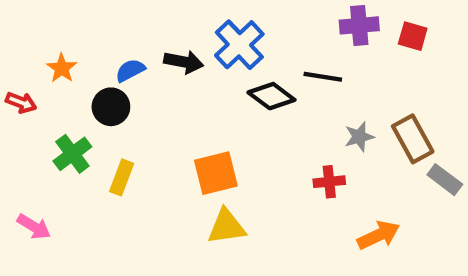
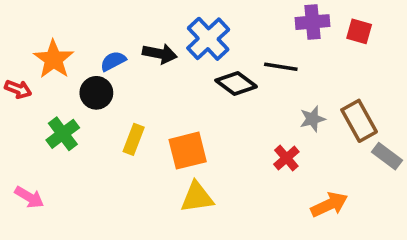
orange star: (62, 68) -> (54, 59), size x1.5
yellow rectangle: (122, 177) -> (134, 139), moved
red cross: (329, 182) -> (286, 158), turned -35

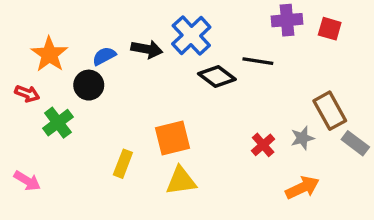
red arrow: (18, 89) -> (27, 94), moved
gray star: (313, 119) -> (302, 138), moved
yellow rectangle: (134, 139) -> (123, 164), moved

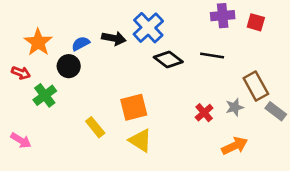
black line: (258, 61) -> (212, 56), moved
yellow rectangle: (123, 164) -> (95, 127), turned -60
yellow triangle: (181, 181) -> (140, 140), turned 40

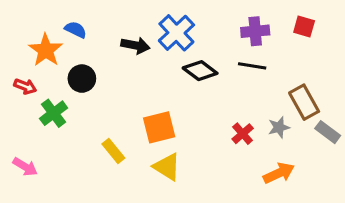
purple cross: (223, 16) -> (255, 31), moved
blue semicircle: (81, 44) -> (76, 30), moved, turned 54

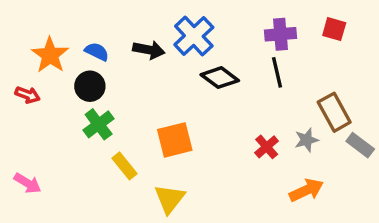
blue semicircle: (76, 30) -> (97, 52), moved
black line: (252, 66) -> (277, 72), turned 68
green cross: (54, 113) -> (99, 124), moved
yellow triangle: (167, 167) -> (170, 199), moved, turned 36

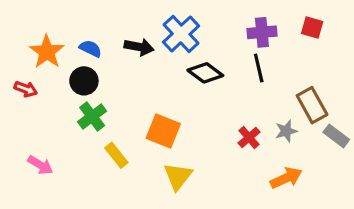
orange square: (175, 140) -> (163, 131), turned 36
pink arrow: (28, 183) -> (40, 165), moved
yellow triangle: (170, 199) -> (178, 176), moved

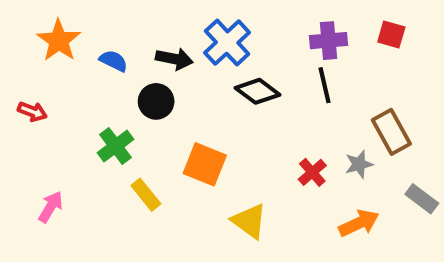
orange star: (47, 52) -> (59, 41), moved
black circle: (84, 81) -> (156, 101), moved
gray rectangle: (336, 136) -> (422, 199), moved
pink arrow: (40, 165) -> (51, 207), turned -90
yellow triangle: (178, 176) -> (249, 221), moved, turned -32

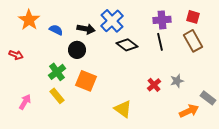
brown rectangle: (391, 132) -> (193, 41), moved
orange square: (205, 164) -> (86, 81), moved
yellow rectangle: (146, 195) -> (57, 96), moved
orange arrow: (359, 223) -> (189, 111), moved

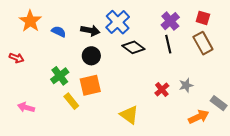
purple cross: (162, 20) -> (170, 21), turned -36
black circle: (77, 50) -> (91, 56), moved
orange square: (86, 81) -> (90, 85), turned -35
yellow rectangle: (57, 96) -> (71, 101), moved
pink arrow: (25, 102) -> (26, 107), turned -105

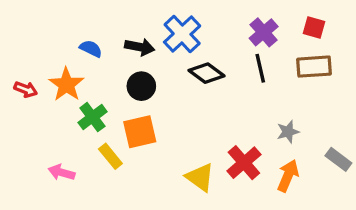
orange star: (30, 21) -> (66, 84), moved
brown rectangle: (203, 43) -> (314, 67), turned -65
red cross: (162, 89) -> (244, 163), moved, size x1.5
pink arrow: (26, 107) -> (62, 172), moved
orange arrow: (199, 117) -> (288, 176), moved, turned -42

